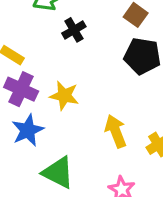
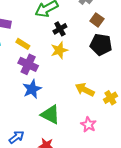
yellow star: (64, 96) -> (59, 50), moved, turned -30
yellow arrow: (116, 131) -> (85, 90), turned -42

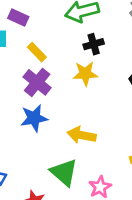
yellow arrow: (85, 90) -> (81, 135), moved, turned -30
green triangle: (50, 114) -> (64, 172), moved

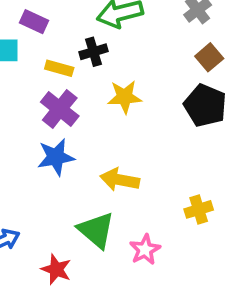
black cross: (94, 44) -> (93, 52), moved
yellow rectangle: (37, 52) -> (59, 68), turned -30

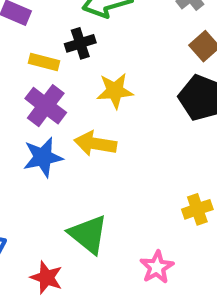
yellow arrow: (120, 180) -> (95, 144), moved
pink star: (145, 250) -> (157, 267), moved

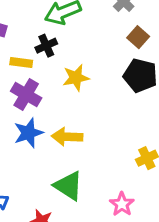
yellow arrow: (95, 144) -> (67, 137), moved

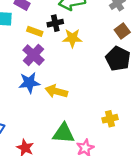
yellow star: (76, 78) -> (72, 38), moved
green triangle: (68, 186) -> (64, 133), moved, turned -40

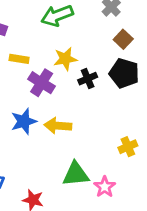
black cross: (55, 23) -> (88, 79), moved
purple cross: (33, 55) -> (42, 83), moved

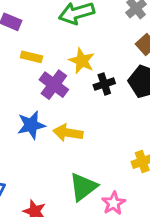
yellow star: (65, 59) -> (82, 61), turned 30
green triangle: (76, 174) -> (83, 187), turned -36

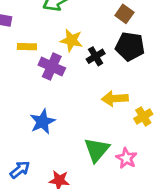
blue star: (31, 125) -> (42, 122), moved
yellow arrow: (68, 133) -> (115, 99), moved

